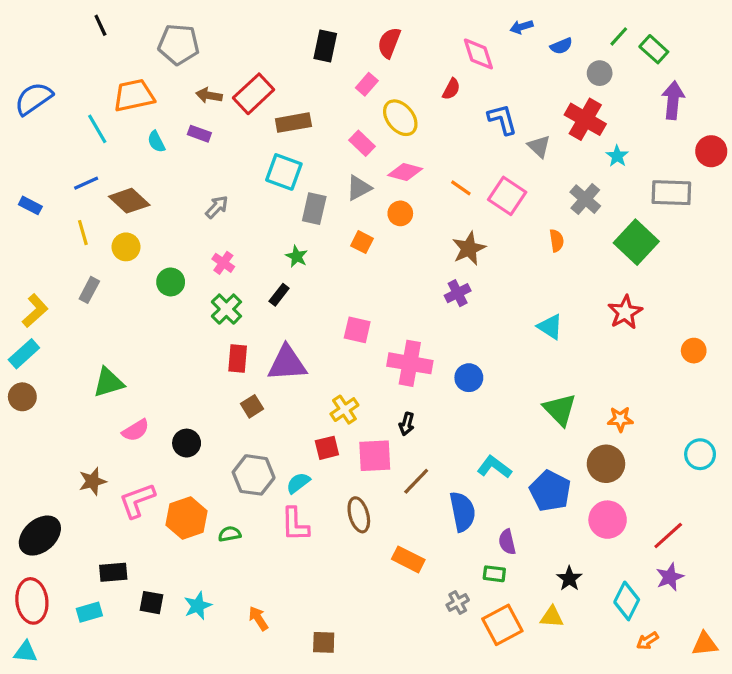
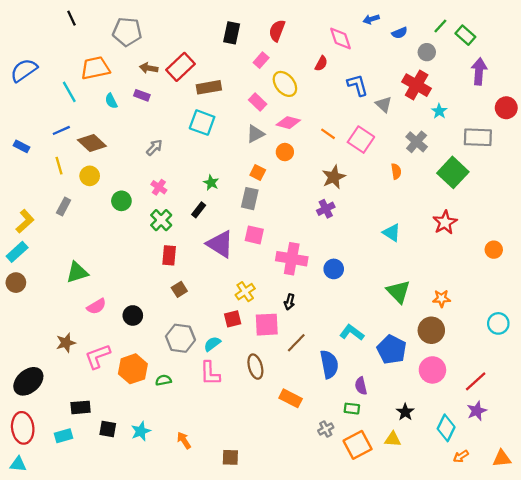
gray rectangle: (314, 209) -> (250, 199), moved
purple triangle: (287, 363) -> (220, 244), moved, turned 36

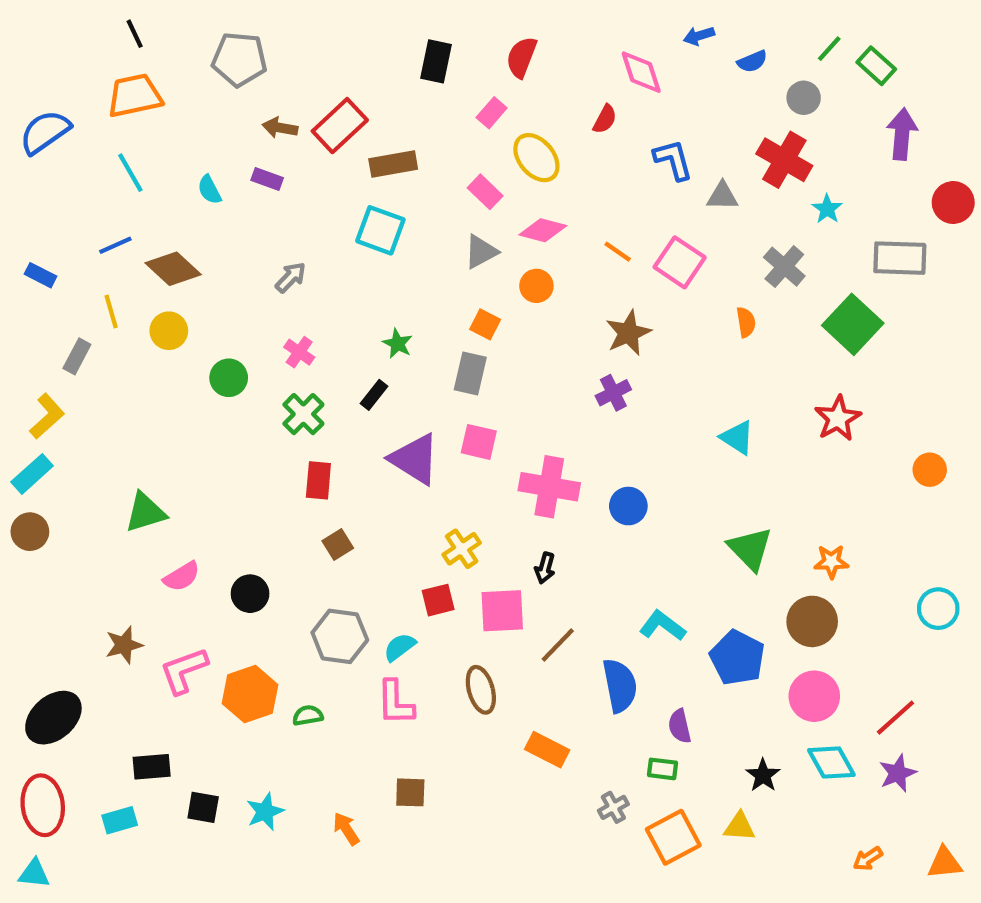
orange trapezoid: (95, 68) -> (135, 96), moved
gray triangle: (384, 104) -> (722, 196), turned -42
gray rectangle: (64, 207) -> (77, 356), moved
cyan diamond: (446, 428) -> (831, 762), moved, turned -55
brown square: (230, 457) -> (410, 792), moved

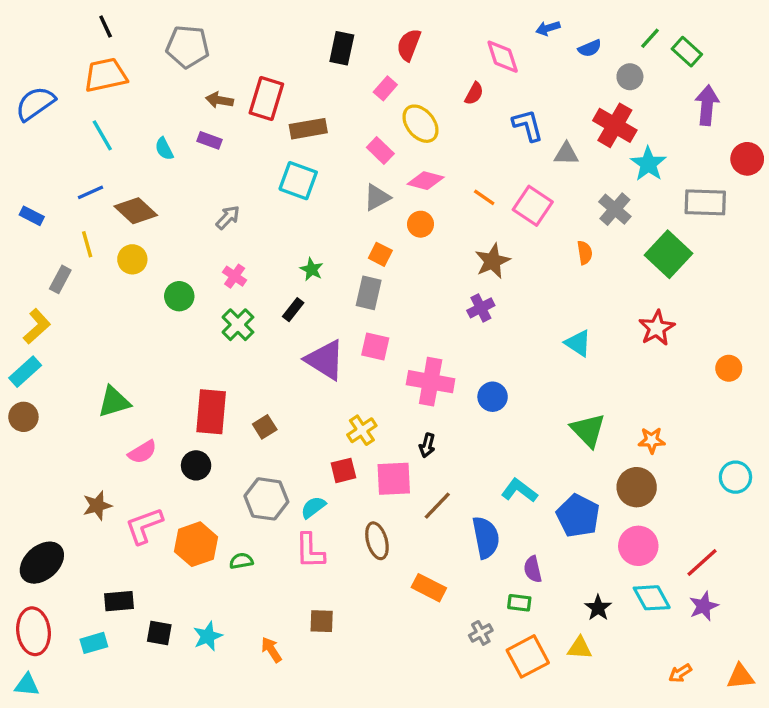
red rectangle: (340, 126) -> (266, 99), turned -30
cyan star: (827, 209) -> (648, 164), size x1.5
red rectangle: (318, 480) -> (211, 412), moved, size x1.5

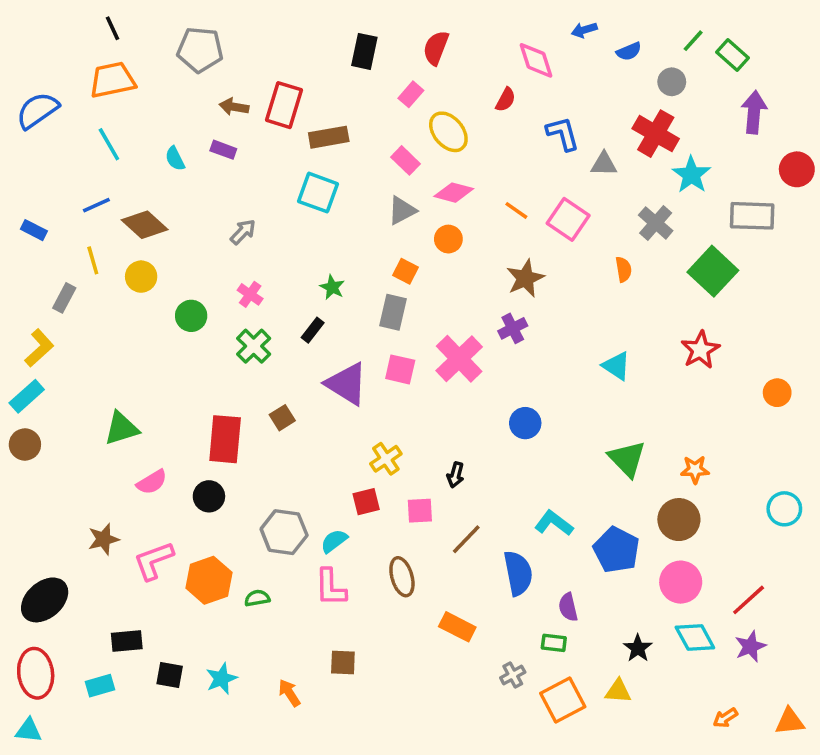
pink cross: (431, 382) -> (459, 359), moved, turned 36
brown square: (265, 427) -> (282, 418), moved
pink square: (394, 479) -> (420, 511), size x0.7

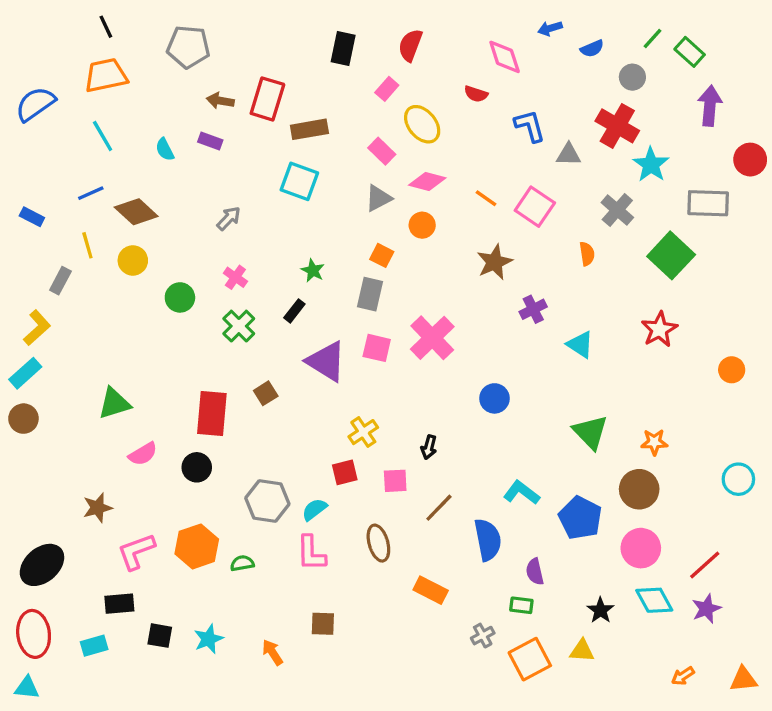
red semicircle: (506, 100) -> (476, 94), turned 80
purple cross: (513, 328) -> (533, 309), moved
pink L-shape: (154, 561) -> (136, 551), moved

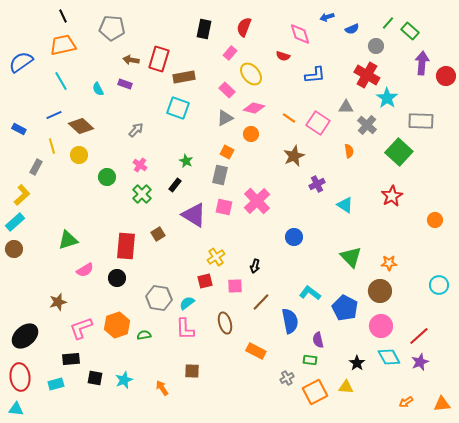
blue L-shape: (530, 126) -> (315, 75), turned 100
gray triangle: (568, 154) -> (346, 107), moved
red circle: (750, 160) -> (446, 76), moved

